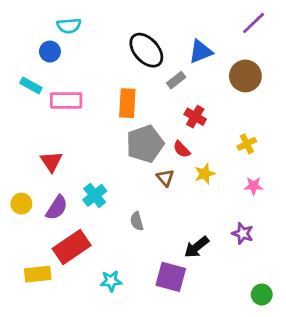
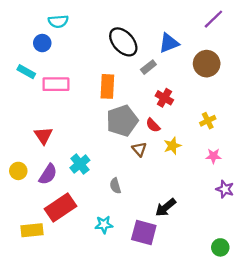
purple star: (243, 233) -> (225, 189), moved
cyan star: (111, 281) -> (104, 225), moved

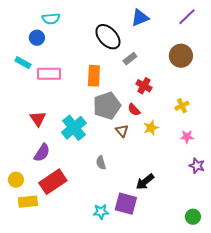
blue triangle: (169, 43) -> (140, 18), moved
cyan cross: (80, 164) -> (74, 128), moved, size x1.4
yellow circle: (18, 171) -> (16, 180), moved
cyan star: (104, 225) -> (101, 212), moved

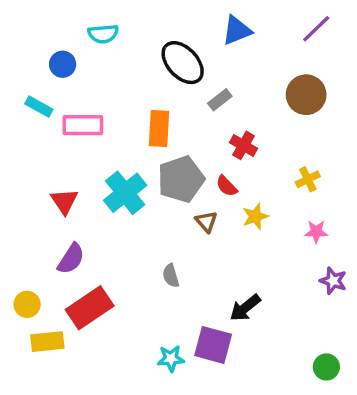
cyan semicircle: (51, 19) -> (103, 34), moved
cyan cross: (74, 128) -> (125, 193), moved

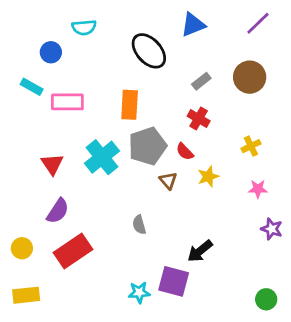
gray rectangle: (220, 100) -> (201, 81), moved
yellow rectangle: (47, 342) -> (26, 295), moved

